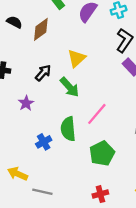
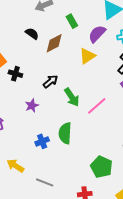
yellow triangle: (77, 58) -> (87, 56), moved
pink line: (97, 114) -> (97, 106), moved
green pentagon: (102, 153) -> (101, 167), moved, turned -30
gray line: (42, 192) -> (45, 182), moved

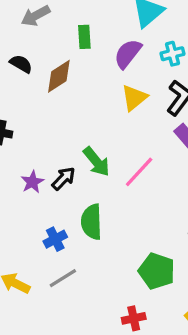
green rectangle: (72, 21) -> (84, 37), turned 32
yellow triangle: (87, 56) -> (134, 98), moved
black arrow: (51, 81) -> (64, 179), moved
gray line: (45, 182) -> (63, 278), moved, turned -48

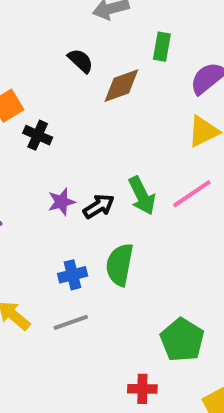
pink line: (139, 172) -> (192, 194), moved

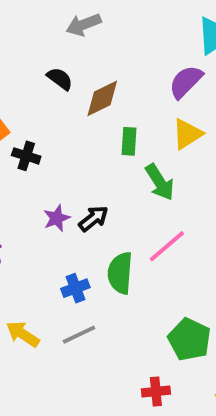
green rectangle: (162, 47) -> (129, 141), moved
pink line: (192, 194) -> (167, 246), moved
green arrow: (142, 196) -> (160, 182), moved

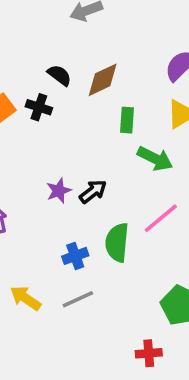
black semicircle: (60, 79) -> (59, 75), moved
black cross: (26, 156) -> (39, 107), moved
green arrow: (160, 182) -> (155, 159), turned -32

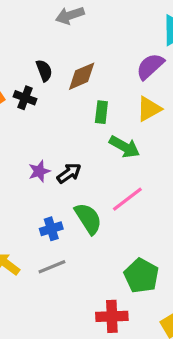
black semicircle: (59, 75) -> (44, 71), turned 30
green semicircle: (117, 242) -> (88, 219), turned 140
red cross: (149, 353) -> (112, 316), size x1.4

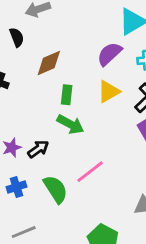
black semicircle: (44, 71) -> (17, 37), moved
green arrow: (124, 147) -> (70, 124), moved
blue cross: (51, 229) -> (16, 187), moved

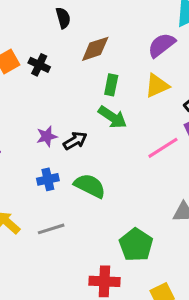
pink line: (90, 172) -> (163, 148), moved
green semicircle: (55, 189) -> (90, 186), turned -36

